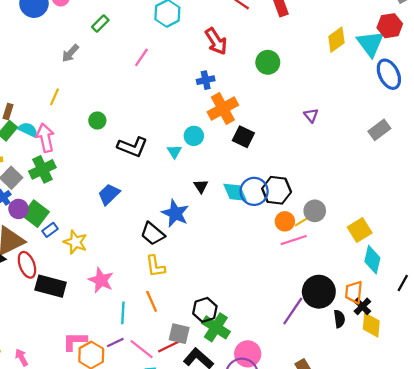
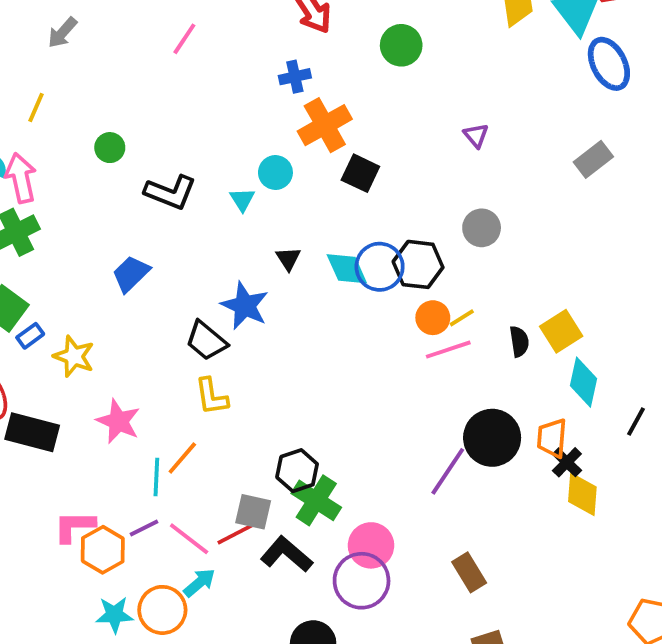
gray circle: (315, 211) -> (482, 228), moved
orange line: (152, 301) -> (182, 458), moved, turned 65
black semicircle: (339, 319) -> (519, 342), moved

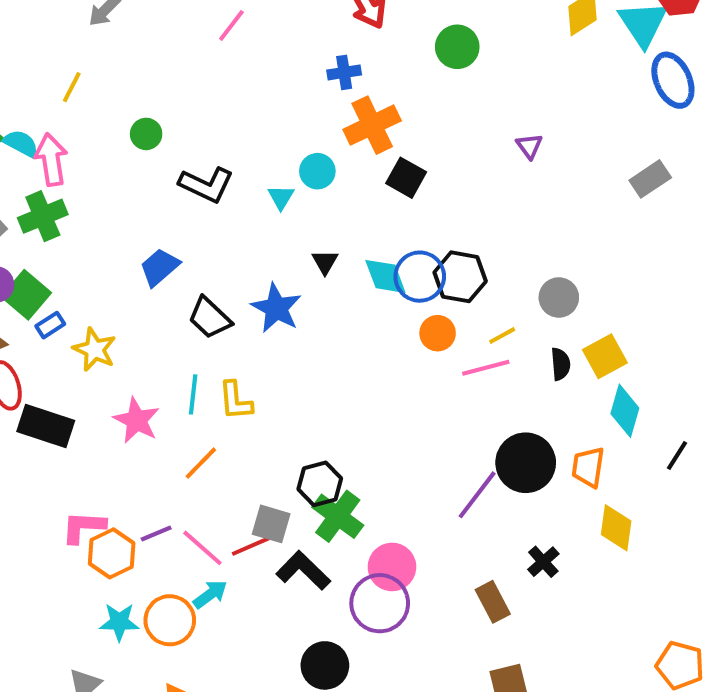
gray circle: (482, 228) -> (559, 297), moved
orange circle: (433, 318) -> (438, 333), moved
black trapezoid: (206, 341) -> (210, 318), moved
black cross: (567, 462) -> (543, 562), moved
cyan line: (156, 477) -> (193, 394), moved

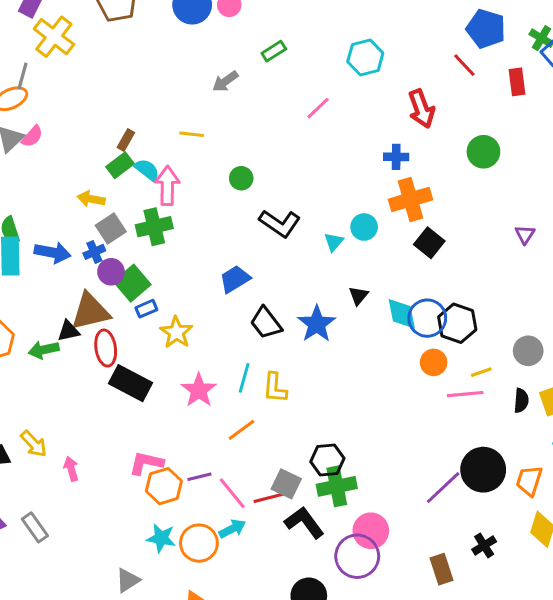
yellow line: (72, 87) -> (192, 134), turned 60
green cross: (338, 516) -> (337, 486), turned 33

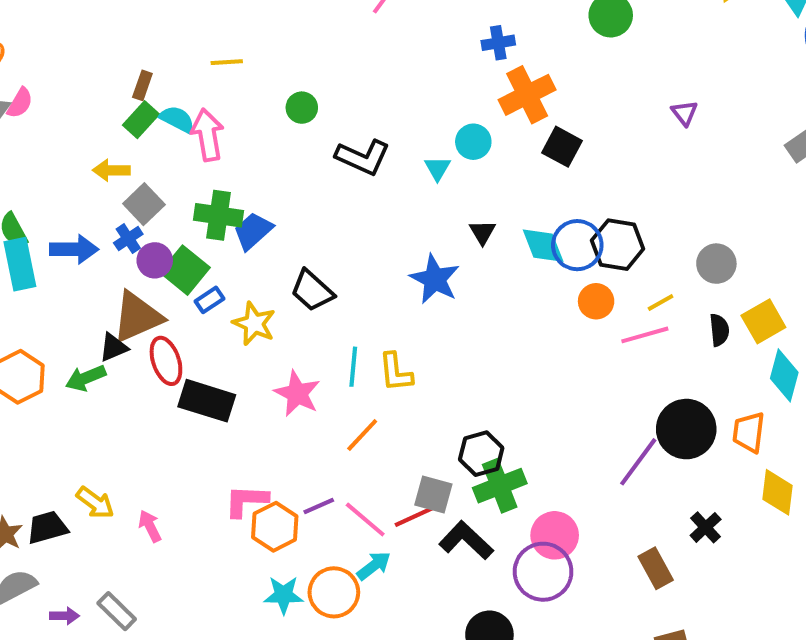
green cross: (154, 227) -> (219, 215), moved, turned 32
blue trapezoid: (235, 279) -> (253, 231), moved
black trapezoid: (266, 323) -> (312, 291), moved

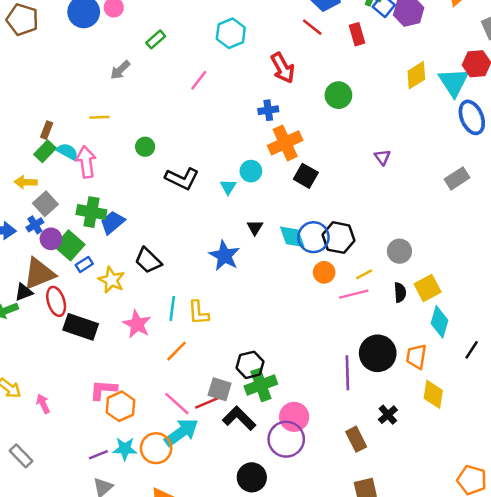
purple line: (638, 462) -> (347, 373), turned -40
purple line: (319, 506) -> (98, 455), moved
cyan arrow: (374, 566) -> (181, 432), size x1.6

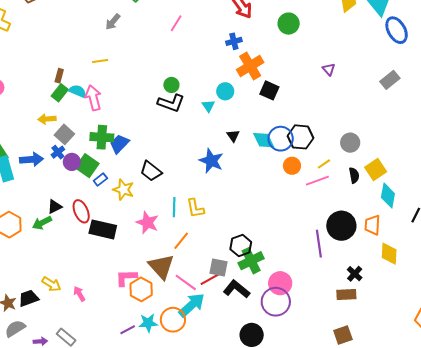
green circle: (145, 147) -> (171, 85), moved
brown triangle: (39, 274) -> (161, 267), moved, turned -44
brown rectangle: (356, 439) -> (346, 295), moved, turned -60

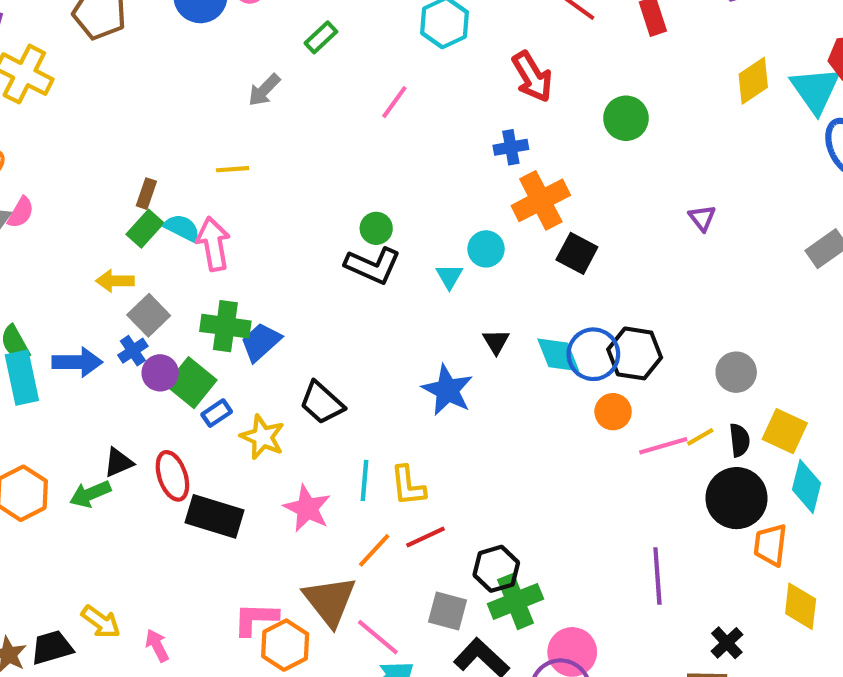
yellow line: (324, 164) -> (700, 437), moved
yellow square: (376, 169) -> (785, 431), turned -35
black circle: (341, 226) -> (736, 498), moved
red line: (210, 279) -> (425, 537), moved

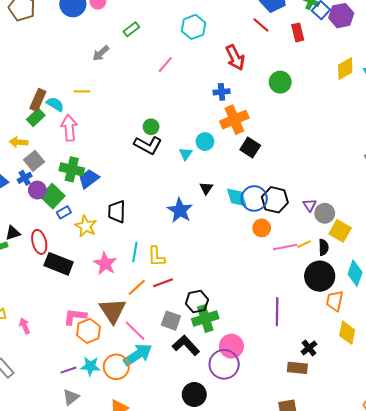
brown rectangle: (146, 194) -> (38, 100), size x1.5
purple triangle: (702, 218) -> (310, 205), moved
cyan semicircle: (182, 228) -> (55, 104), moved
black trapezoid: (322, 403) -> (117, 212), turned 45
yellow square: (785, 431) -> (340, 231), moved

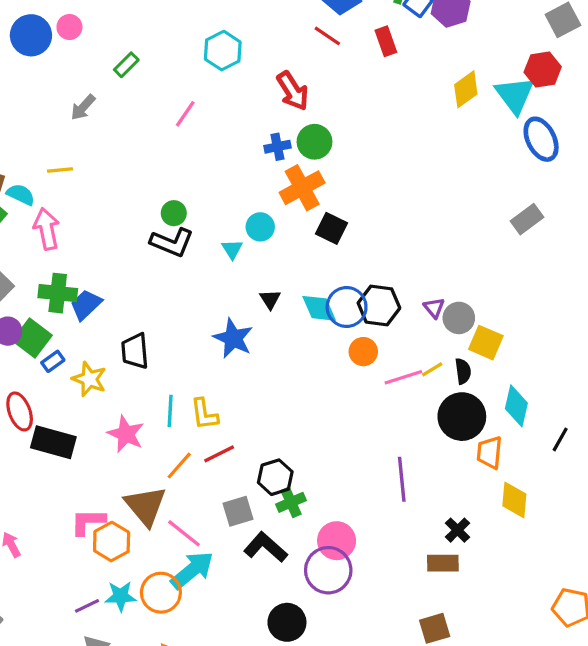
green circle: (280, 82) -> (315, 142), moved
green cross: (205, 319) -> (291, 502), size x0.7
gray square: (171, 321) -> (238, 511), turned -30

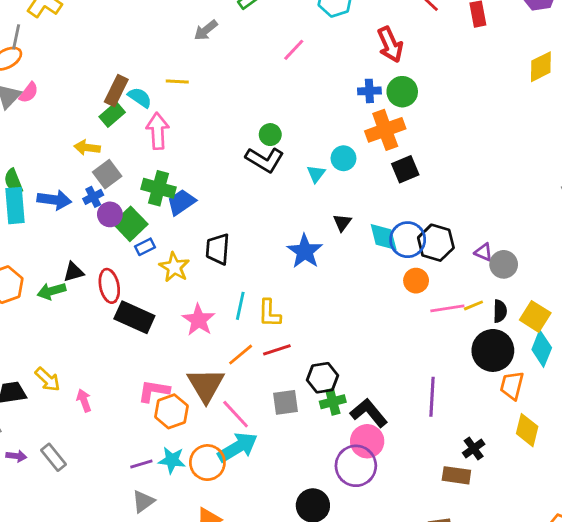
black square: (332, 228) -> (405, 169), turned 32
purple triangle: (434, 308) -> (484, 252), turned -36
yellow square: (486, 343) -> (535, 316), moved
black L-shape: (266, 547) -> (369, 413), moved

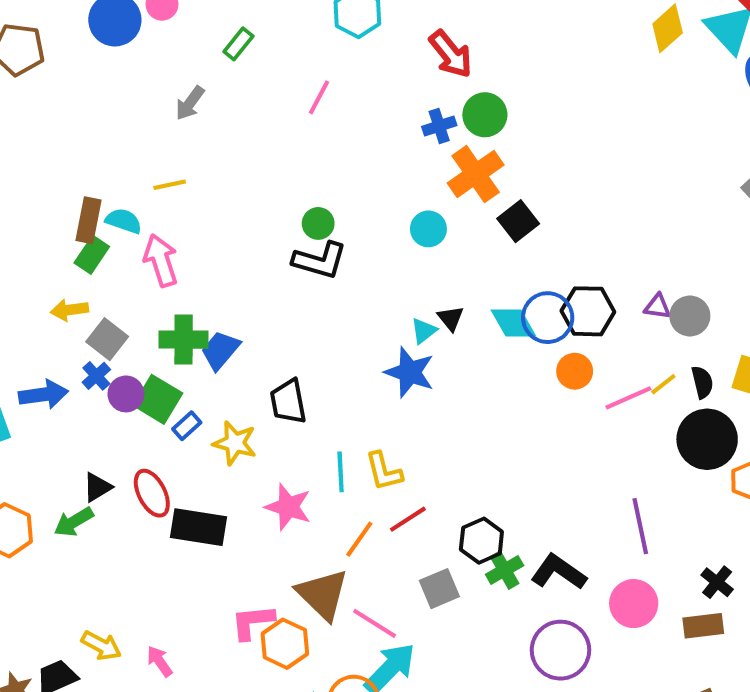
cyan triangle: (316, 174) -> (424, 331), moved, turned 30
pink circle: (367, 441) -> (634, 604), moved

